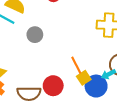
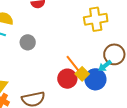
red circle: (53, 86) -> (67, 79), moved

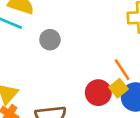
orange line: (73, 63) -> (122, 70), moved

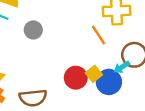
orange line: (122, 70) -> (98, 35), moved

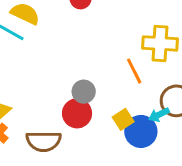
gray circle: (33, 30) -> (84, 92), moved
red circle: (76, 78) -> (77, 113), moved

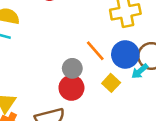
orange line: (134, 71) -> (95, 51), moved
blue circle: (141, 131) -> (125, 54), moved

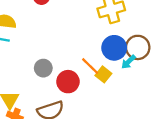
orange line: (95, 51) -> (90, 66), moved
gray circle: (72, 68) -> (43, 68), moved

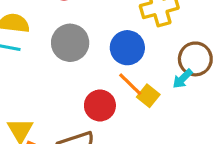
blue circle: (114, 48) -> (127, 48), moved
gray circle: (43, 68) -> (70, 43), moved, size x1.5

